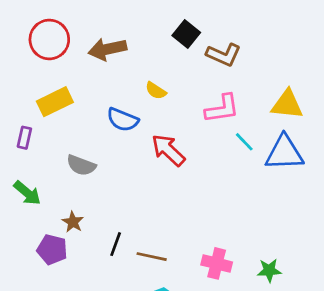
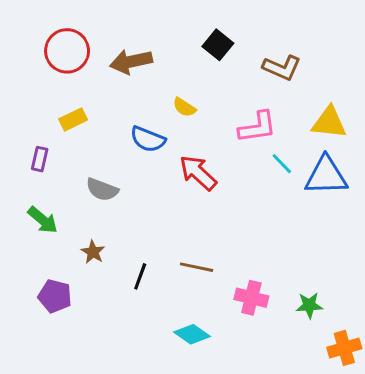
brown L-shape: (224, 55) -> (282, 68), moved
yellow rectangle: (55, 102) -> (73, 119), size x0.7
purple pentagon: (52, 250) -> (55, 296), moved
brown line: (152, 257) -> (197, 267), moved

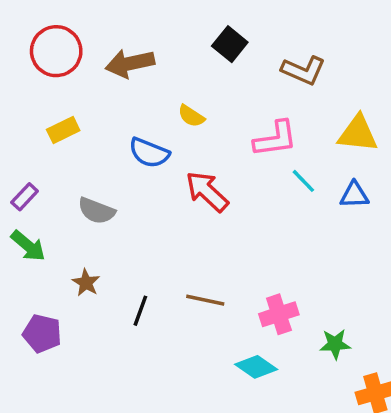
purple rectangle: (40, 159) -> (25, 197), moved, turned 30
blue triangle: (326, 176) -> (354, 195), size x0.6
pink cross: (251, 298) -> (279, 314), moved, turned -32
cyan diamond: (192, 334) -> (256, 367), moved

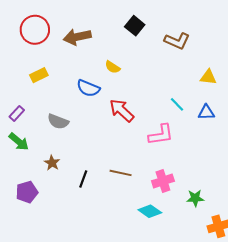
yellow triangle: (358, 134) -> (208, 77), size x0.7
pink L-shape: (275, 139) -> (161, 135), moved
purple pentagon: (42, 334) -> (27, 192), turned -30

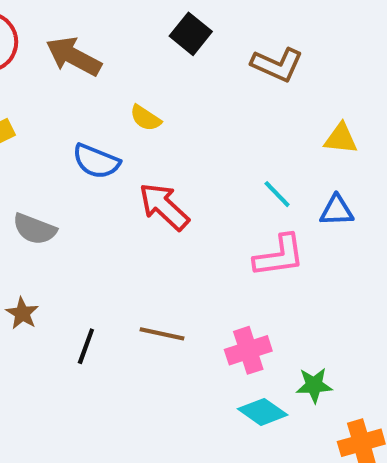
brown arrow: (77, 37) -> (74, 56), turned 40
pink L-shape: (161, 135) -> (279, 256), moved
cyan diamond: (150, 211) -> (263, 412), moved

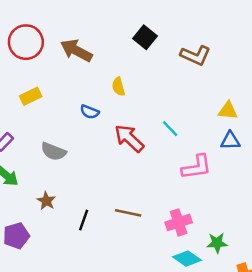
yellow semicircle: (146, 118) -> (118, 87), turned 42
yellow triangle: (341, 139) -> (228, 111), moved
blue semicircle: (96, 161) -> (90, 112), size x0.7
cyan line: (277, 194) -> (170, 129), moved

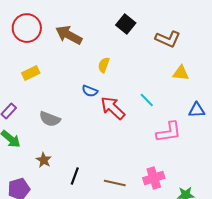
yellow semicircle: (118, 87) -> (104, 65), turned 35
yellow triangle: (228, 111) -> (181, 73), moved
blue semicircle: (90, 112) -> (90, 91), moved
brown line: (128, 213) -> (115, 183), moved

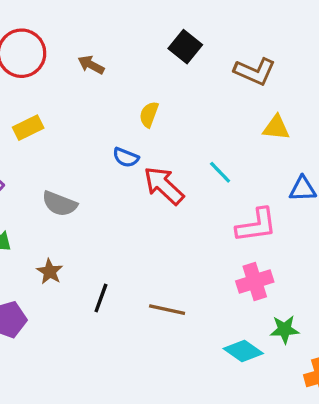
brown arrow: (69, 35) -> (91, 65), size x0.6
pink cross: (154, 178) -> (255, 281), moved

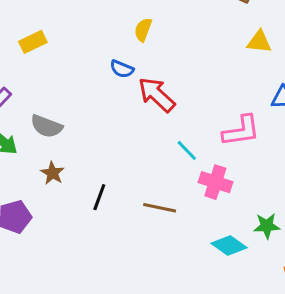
cyan line: (220, 172) -> (187, 150), moved
gray semicircle: (60, 204) -> (46, 126), moved
pink cross: (255, 281) -> (215, 182), moved, turned 36

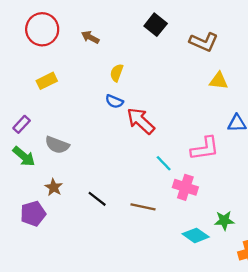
yellow semicircle: (143, 30) -> (117, 73), moved
brown star: (53, 173) -> (54, 187), moved
black line: (99, 197) -> (97, 199), turned -72

